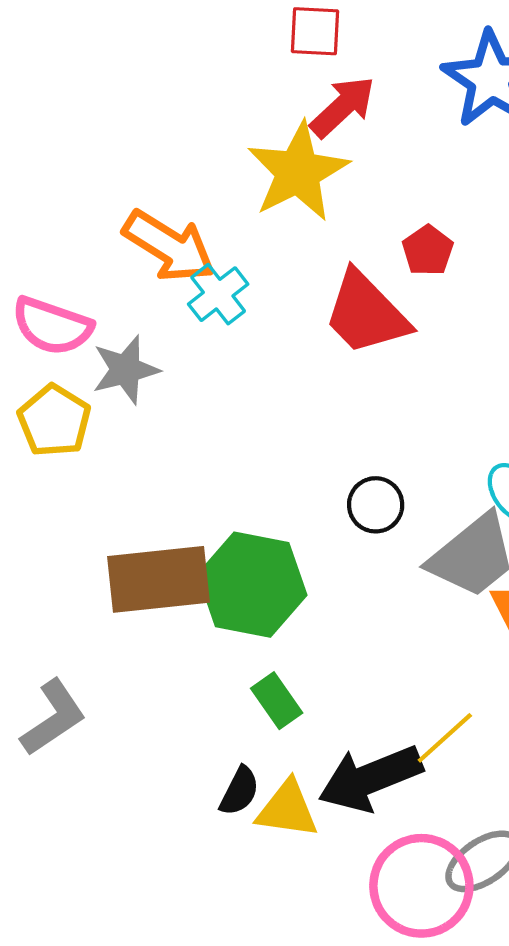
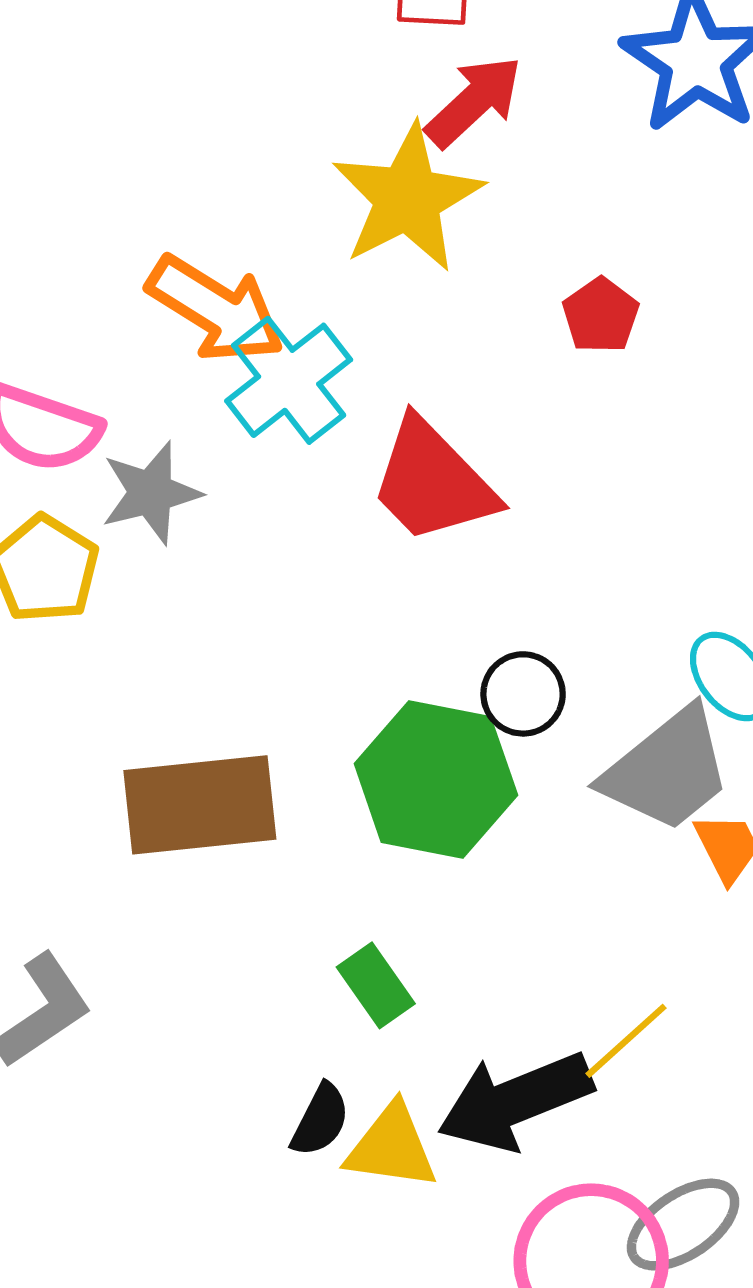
cyan cross: (218, 294) -> (289, 380), size x1.4
red trapezoid: (366, 313) -> (433, 482), moved
green hexagon: (252, 585) -> (436, 779), moved

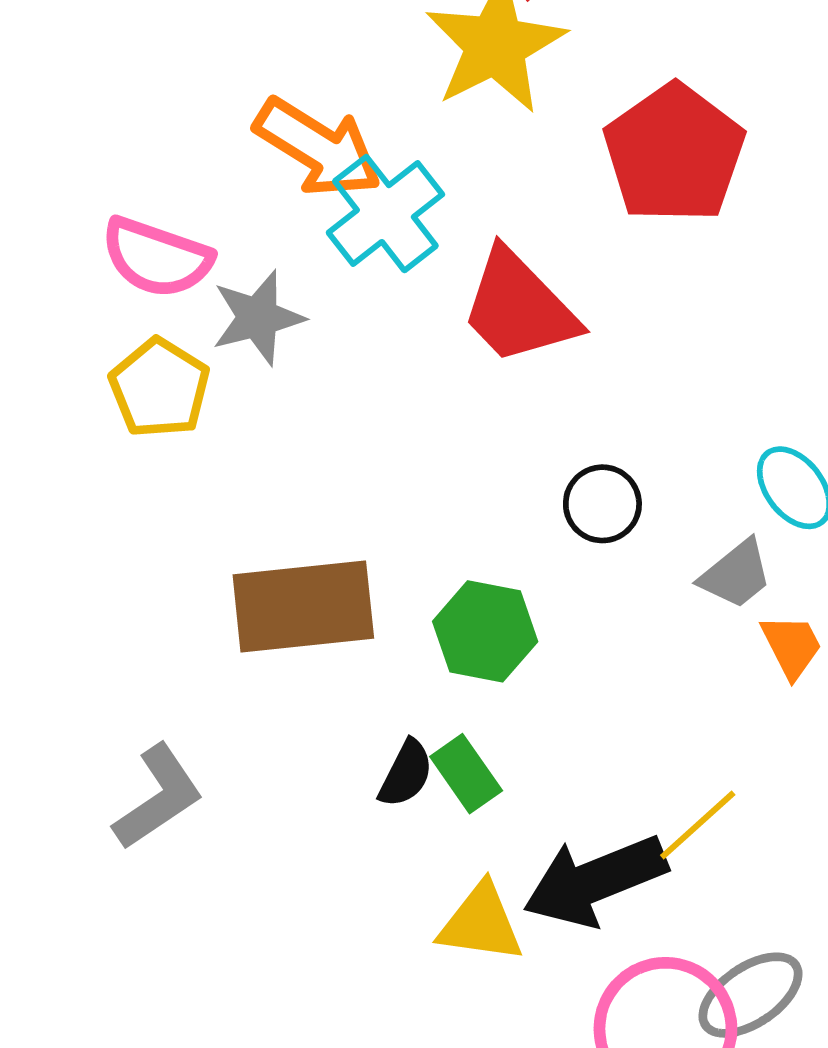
red pentagon: (601, 315) -> (674, 153), size x2.0
gray trapezoid: (667, 770) -> (736, 574), size x0.6
green hexagon: (436, 779) -> (485, 631), moved, size x0.7
black semicircle: (320, 1120) -> (406, 774), moved

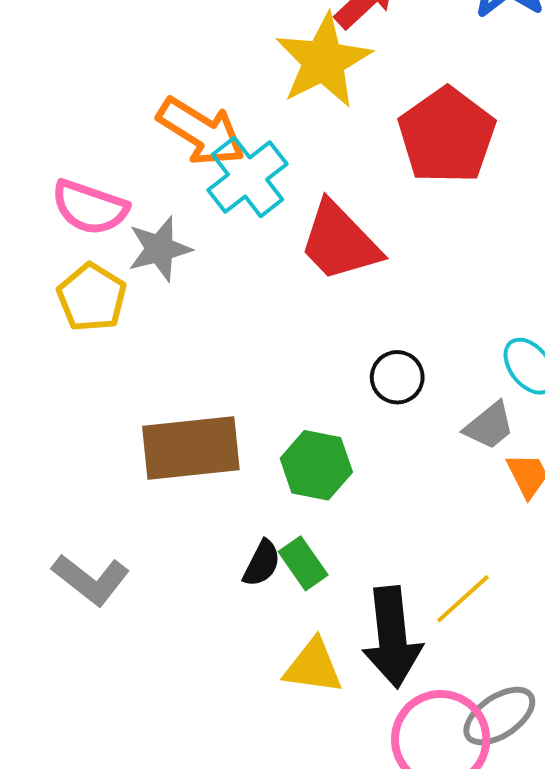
gray L-shape: (158, 797) -> (91, 580), turned 72
black arrow: (595, 881) -> (392, 637), turned -74

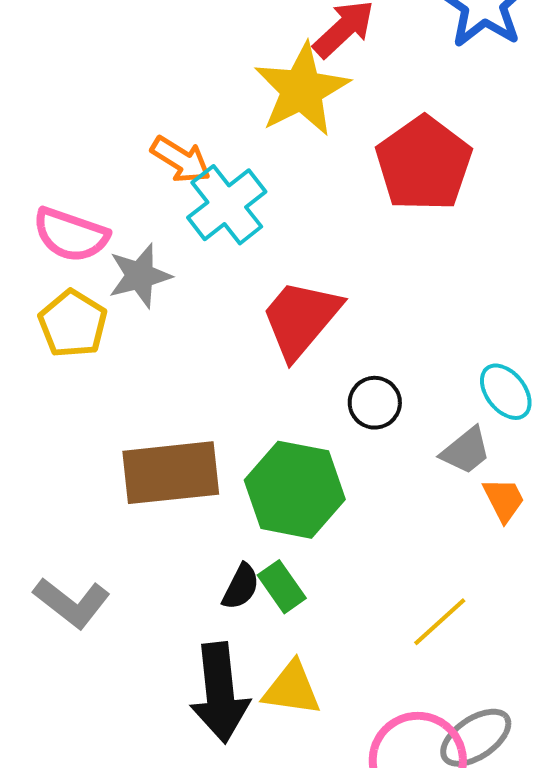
orange arrow: (201, 132) -> (181, 160), size x0.7
red trapezoid: (340, 242) -> (301, 319), moved, turned 84
green hexagon: (316, 465) -> (295, 490), size x1.4
black arrow: (392, 637) -> (220, 693), moved

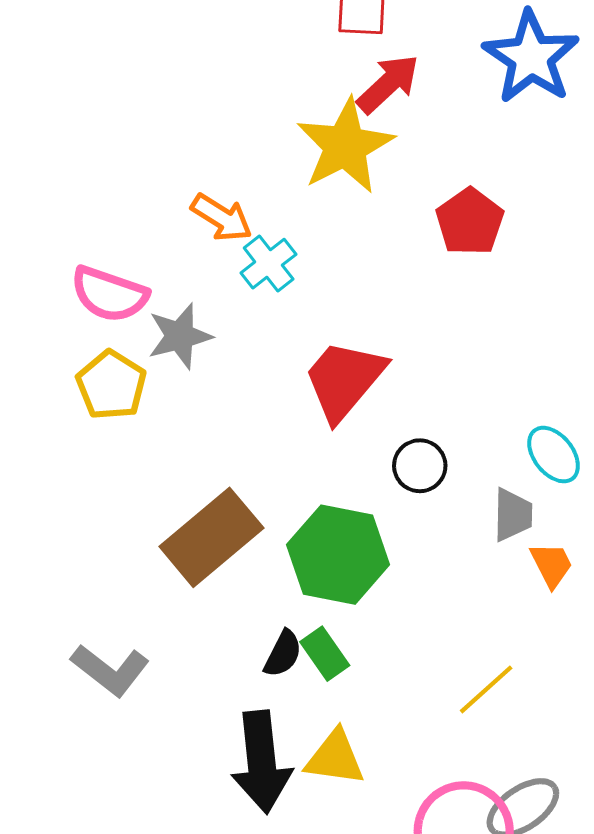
red pentagon: (424, 164) -> (470, 222), size x0.7
cyan cross: (227, 205) -> (269, 264), size x0.7
gray trapezoid: (466, 451) -> (513, 515), turned -50
brown rectangle: (171, 473) -> (211, 537), turned -34

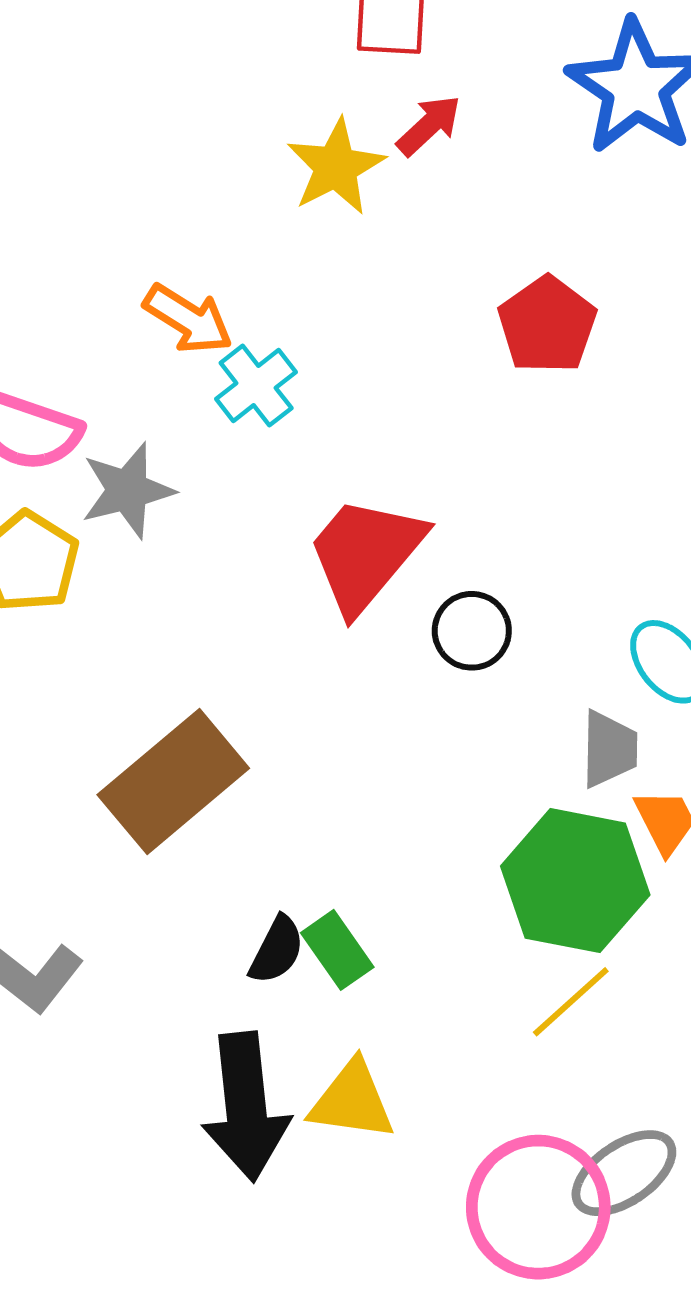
red arrow: (388, 84) -> (429, 125), size x0.7
yellow star: (345, 146) -> (336, 167), moved, size x0.7
black circle: (420, 466) -> (472, 631), moved
green hexagon: (338, 555) -> (575, 881), moved

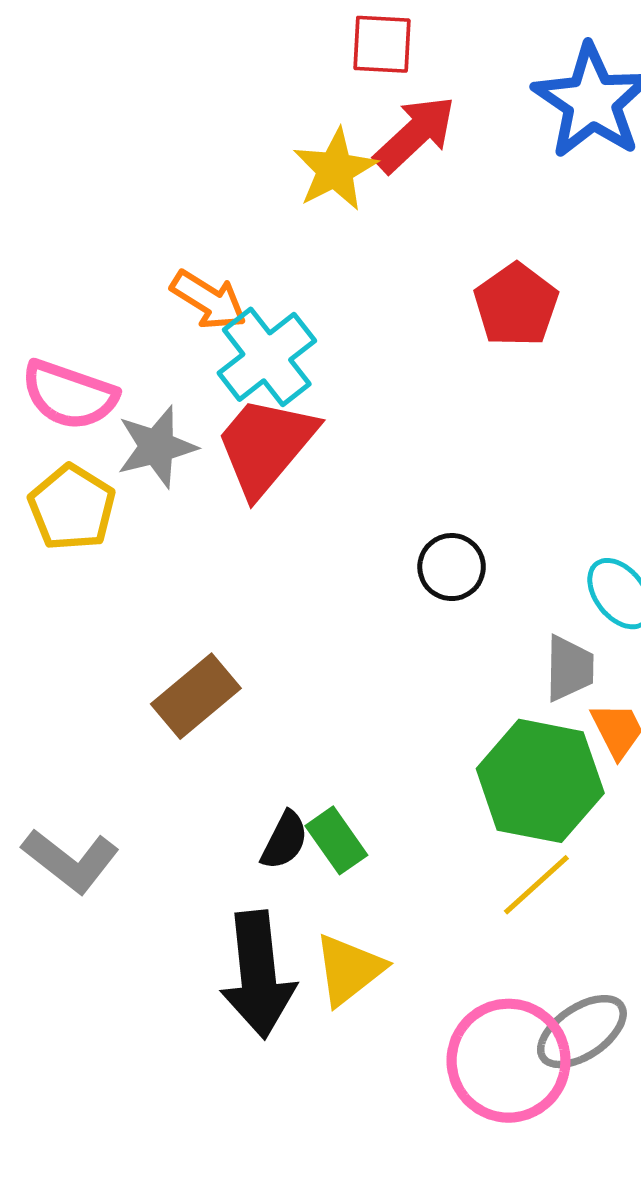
red arrow: (429, 125) -> (415, 134), size x1.5
cyan cross: (256, 385) -> (267, 357), size x1.4
red trapezoid: (365, 554) -> (266, 446), moved
brown rectangle: (173, 782) -> (196, 696), size x0.7
yellow triangle: (352, 1101) -> (349, 970), turned -46

